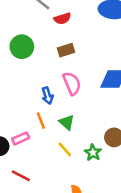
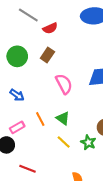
brown rectangle: (66, 50) -> (47, 55), moved, turned -32
blue arrow: (47, 96) -> (17, 95), moved, turned -32
pink rectangle: (21, 138) -> (17, 127), moved

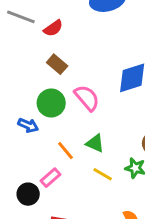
brown rectangle: (47, 55) -> (57, 64), turned -72
green circle: (17, 56) -> (51, 103), moved
pink rectangle: (17, 127) -> (50, 178), moved

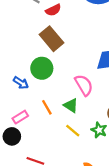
brown rectangle: (57, 64) -> (52, 39), size x1.5
pink semicircle: (87, 98) -> (84, 85), moved
pink rectangle: (50, 178) -> (20, 117), moved

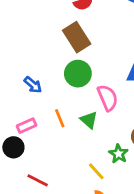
green circle: (42, 68) -> (78, 74), moved
yellow line: (73, 131) -> (96, 171), moved

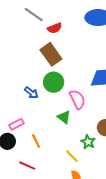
blue arrow: (33, 85) -> (31, 93), moved
orange line: (60, 118) -> (36, 141), moved

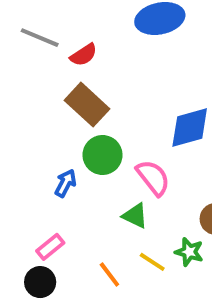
blue arrow: (31, 93) -> (65, 183), turned -88
orange line: (36, 141) -> (109, 275), moved
yellow line: (72, 156) -> (152, 262), moved

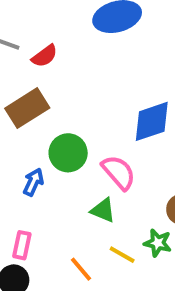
brown rectangle: (87, 105) -> (27, 108), moved, turned -72
pink rectangle: (50, 247) -> (22, 245), turned -36

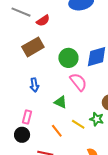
green circle: (68, 153) -> (68, 58), moved
blue arrow: (33, 182) -> (34, 85), turned 144
green triangle: (103, 210) -> (61, 102), moved

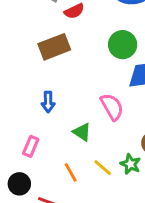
green circle: (68, 58) -> (123, 45), moved
black circle: (22, 135) -> (19, 184), moved

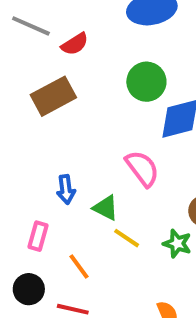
blue arrow: (48, 102) -> (66, 189), moved
yellow line: (103, 168) -> (127, 238), moved
orange line: (71, 172) -> (79, 267), moved

